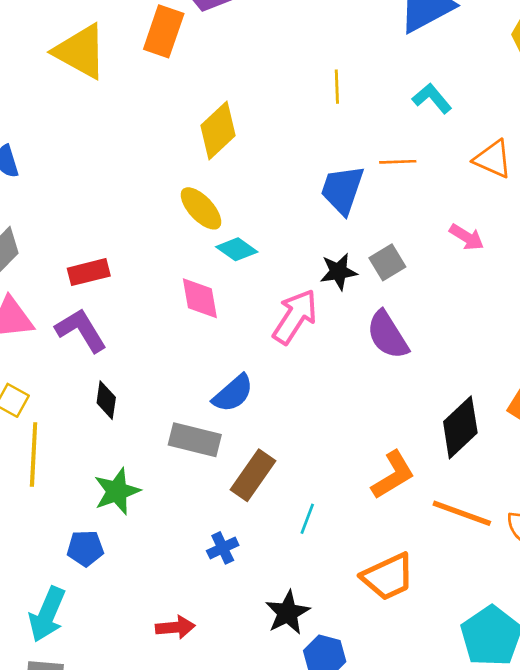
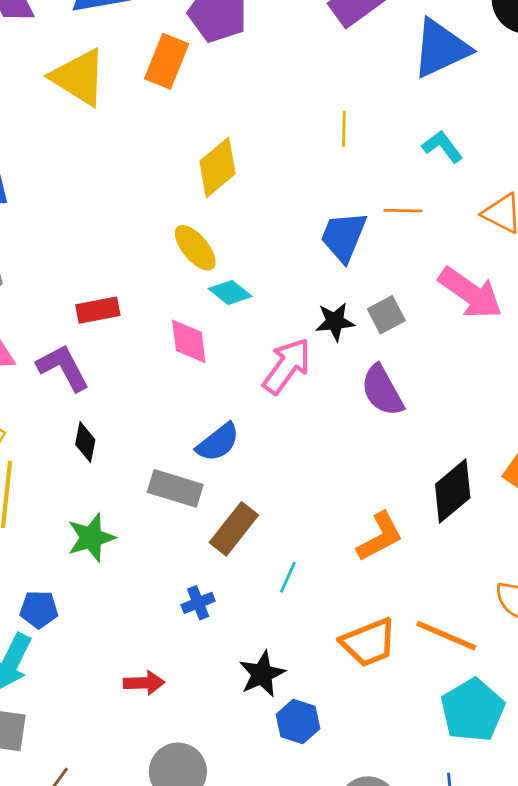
pink arrow: (467, 237) -> (470, 293), size x1.8
red rectangle: (89, 272) -> (98, 310), moved
orange line: (462, 513) -> (446, 636), moved
blue pentagon: (85, 548) -> (39, 609), moved

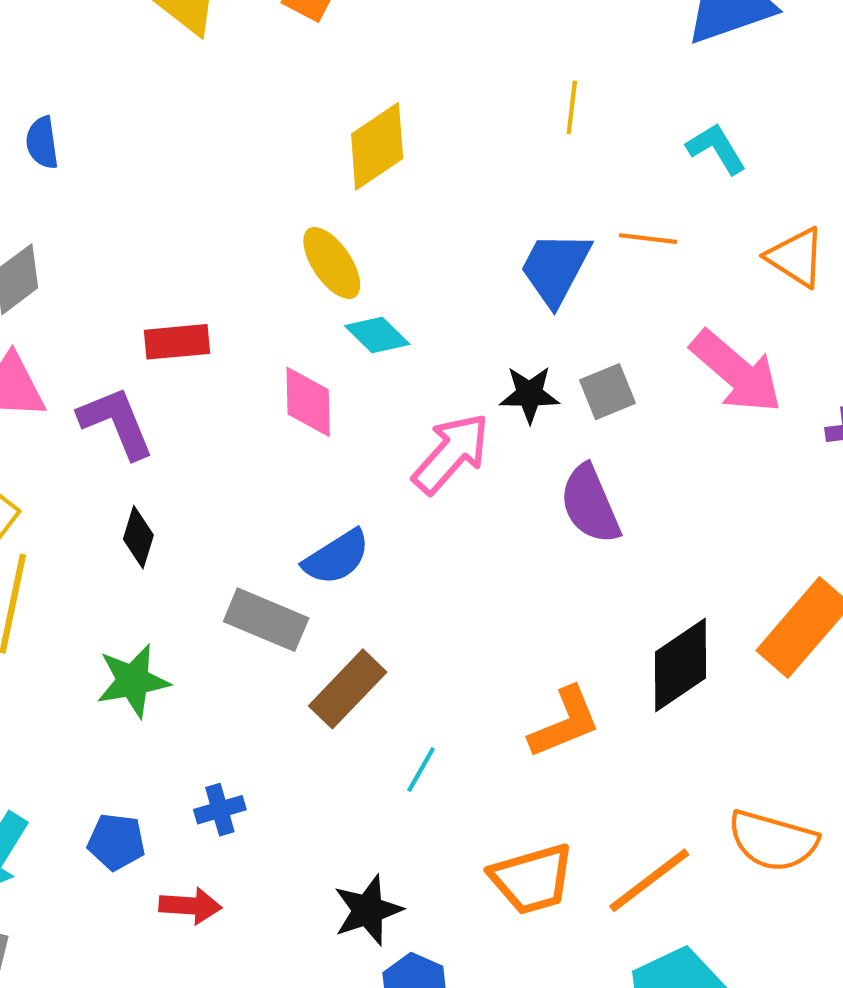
blue cross: (198, 603) -> (220, 810), moved
blue pentagon: (39, 609) -> (116, 842), moved
orange line: (446, 636) -> (649, 880), turned -66

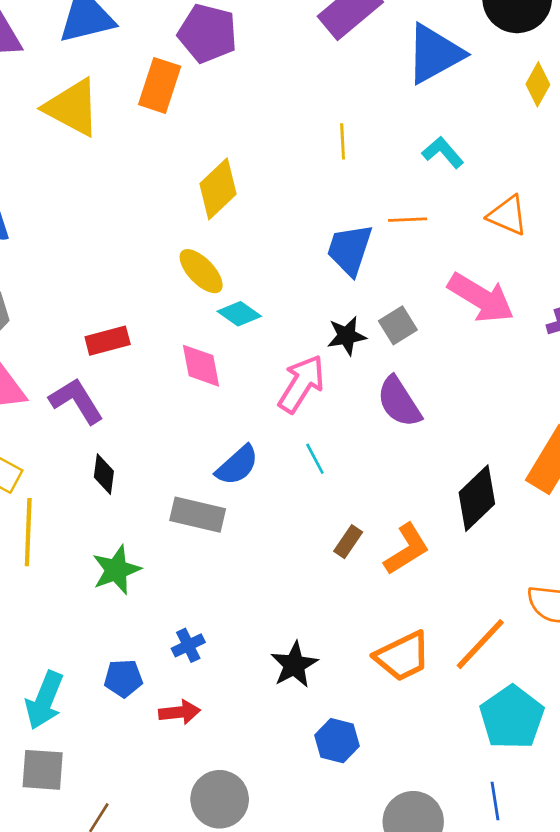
brown rectangle: (348, 689) -> (348, 542), moved, size x0.6
cyan line: (421, 770) -> (315, 459), moved, turned -48
black star: (368, 910) -> (294, 665), moved

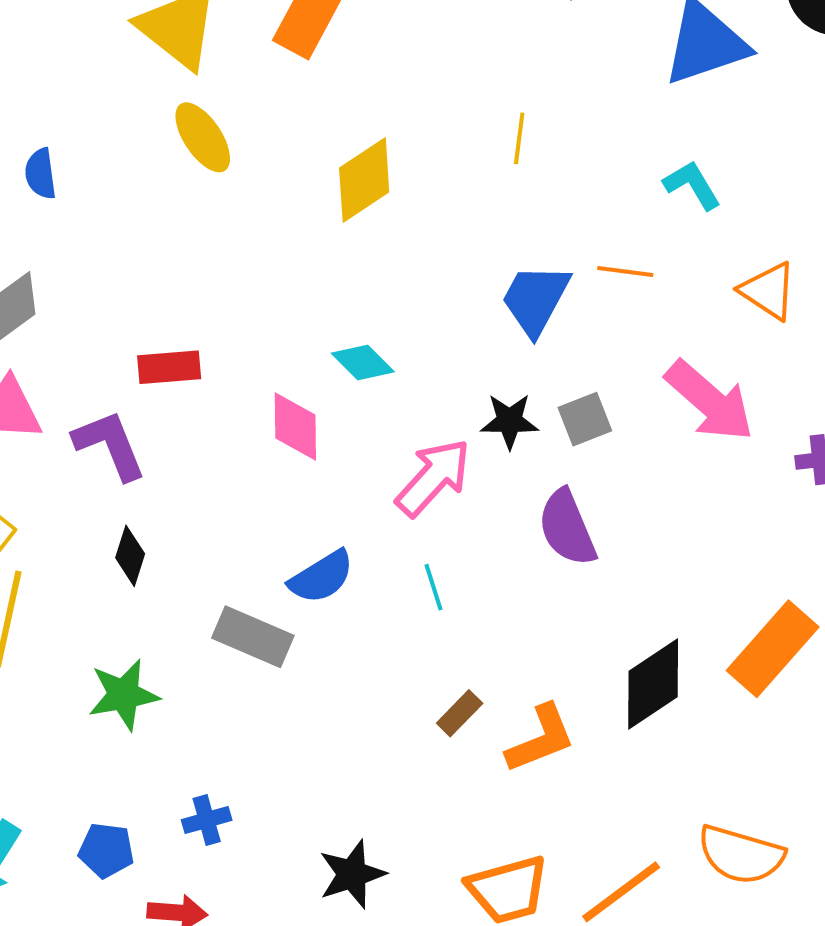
yellow line: (343, 141) -> (519, 138), moved
yellow ellipse: (201, 271) -> (203, 137), moved

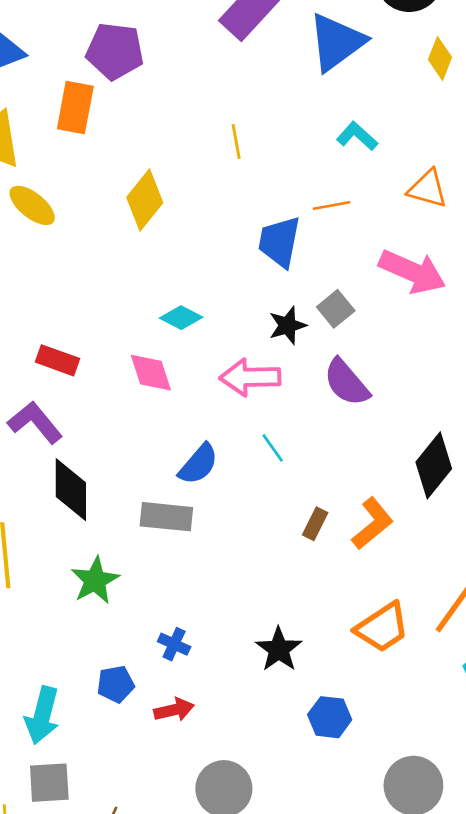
red rectangle: (169, 367) -> (57, 360), turned 42
pink arrow: (433, 478) -> (250, 377), turned -116
black diamond: (130, 556) -> (71, 490), size x1.6
blue cross: (207, 820) -> (174, 644), turned -32

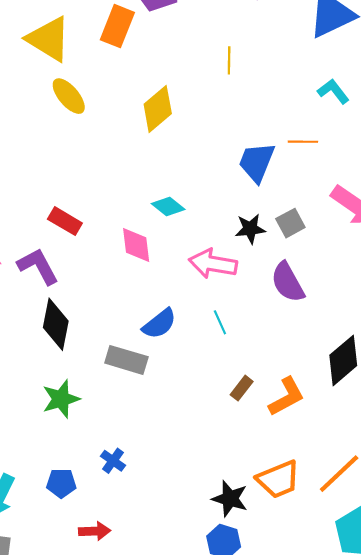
yellow line: (236, 141) -> (229, 60), moved
black star: (279, 649) -> (230, 499), moved, turned -30
red arrow: (174, 710) -> (95, 531), moved

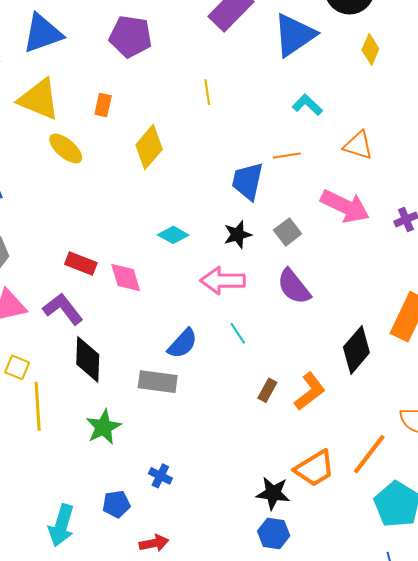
orange rectangle: (117, 26) -> (103, 105), moved, size x0.6
black star: (250, 229) -> (238, 235), moved
pink diamond: (136, 245) -> (126, 278), moved

